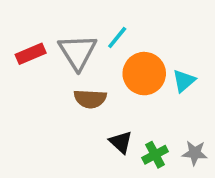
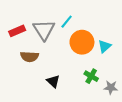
brown semicircle: (90, 99) -> (29, 57), moved
black triangle: (121, 142) -> (53, 81), moved
green cross: (155, 155) -> (91, 76), moved, turned -32

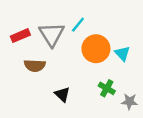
cyan triangle: (105, 46) -> (122, 54), turned -32

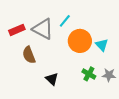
gray triangle: (52, 34) -> (43, 29), turned -30
brown semicircle: (35, 66) -> (29, 55), turned 66
gray star: (130, 102) -> (109, 75), moved

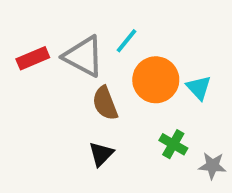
brown semicircle: (29, 55) -> (105, 103), moved
gray star: (109, 75) -> (212, 166), moved
black triangle: (52, 79) -> (101, 154), turned 32

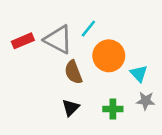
cyan triangle: (199, 88) -> (139, 74), moved
green cross: (173, 144) -> (113, 109), moved, turned -30
gray star: (212, 166) -> (146, 101), moved

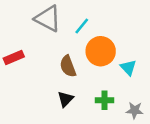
gray triangle: (58, 39) -> (48, 18), moved
red rectangle: (23, 41) -> (14, 58), moved
gray star: (146, 101) -> (135, 110), moved

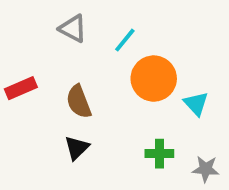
gray triangle: (48, 18) -> (73, 28), size x0.7
brown semicircle: (68, 66) -> (79, 102), moved
black triangle: (65, 99) -> (77, 148), moved

